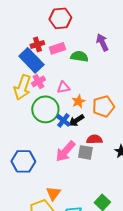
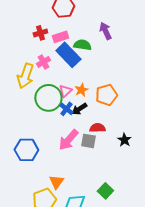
blue rectangle: (31, 60) -> (68, 55), moved
pink cross: (38, 81) -> (43, 62), moved
pink triangle: (63, 87) -> (65, 91), moved, turned -32

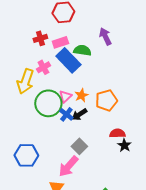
red semicircle: (97, 128) -> (117, 133), moved
pink arrow: (68, 140) -> (68, 166), moved
gray square: (88, 141) -> (79, 146), moved, turned 35

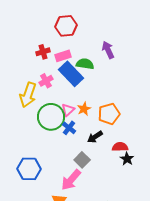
black arrow: (79, 114) -> (95, 137), moved

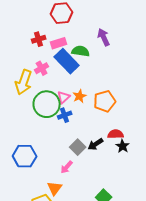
blue cross: (69, 128) -> (65, 115), turned 32
black arrow: (95, 137) -> (96, 144), moved
pink arrow: (71, 180) -> (67, 167), size x0.6

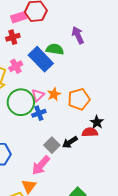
pink rectangle: (59, 43) -> (19, 17), moved
black star: (123, 146) -> (97, 122), moved
pink arrow: (67, 167) -> (41, 165), size x1.5

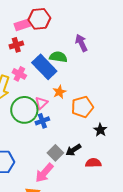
pink cross: (16, 66) -> (19, 74), turned -32
orange star: (54, 94) -> (59, 92), moved
red semicircle: (90, 132) -> (93, 163), moved

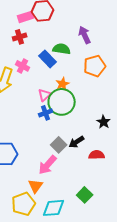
blue rectangle: (44, 67) -> (48, 59), size x0.7
orange pentagon: (82, 107) -> (95, 66), moved
green circle: (24, 110) -> (62, 102), moved

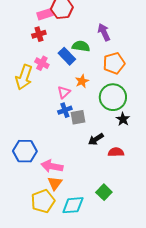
green circle: (62, 102) -> (113, 97), moved
gray square: (59, 145) -> (78, 117), moved, turned 35
pink arrow: (48, 165) -> (52, 166), moved, turned 60

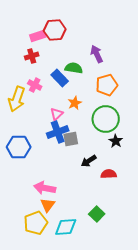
blue cross: (65, 110) -> (58, 132), size x1.5
blue hexagon: (25, 151) -> (19, 147), moved

